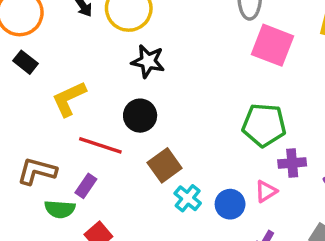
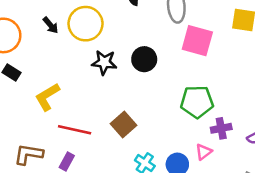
black circle: (140, 116) -> (144, 59), moved
brown square: (165, 165) -> (123, 124), moved

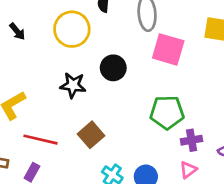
yellow circle: (86, 24) -> (72, 29), moved
black star: (104, 62) -> (73, 85), moved
pink triangle: (204, 152) -> (188, 170), moved

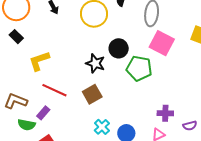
black star: (73, 85) -> (95, 63), moved
green pentagon: (167, 112) -> (139, 68), moved

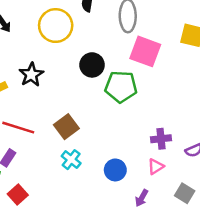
black star: (95, 63) -> (31, 75), moved, turned 30
cyan cross: (102, 127) -> (71, 160), moved

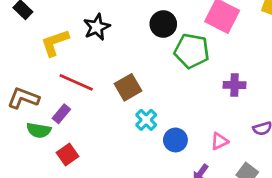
purple cross: (161, 139) -> (235, 85), moved
cyan cross: (71, 160) -> (146, 120), moved

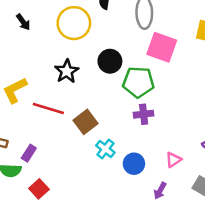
black star: (97, 27) -> (67, 71), moved
red line: (76, 82) -> (48, 108), moved
purple cross: (235, 85) -> (144, 114), moved

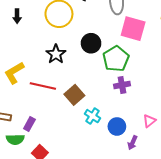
black arrow: (23, 22) -> (17, 16), turned 40
green pentagon: (138, 82) -> (116, 59), turned -30
purple arrow: (160, 191) -> (133, 143), moved

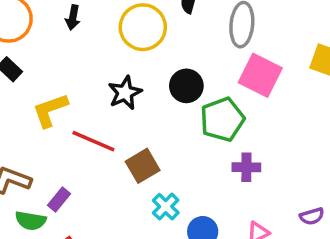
purple cross: (122, 85) -> (246, 167), moved

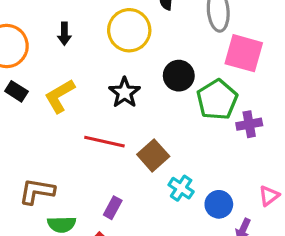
yellow L-shape: (50, 110) -> (60, 96), moved
purple cross: (246, 167) -> (249, 124), moved
purple rectangle: (59, 200) -> (113, 208), moved

